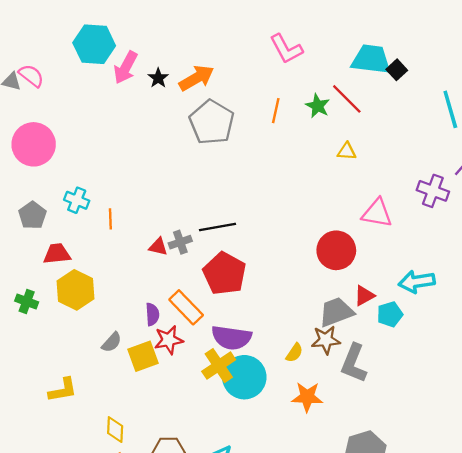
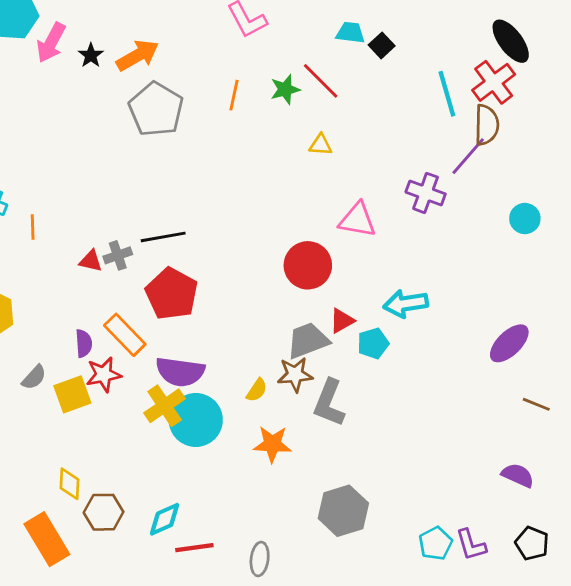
cyan trapezoid: (371, 59) -> (350, 33), size x0.6
green star: (318, 106) -> (285, 89), turned 30
yellow diamond: (115, 430) -> (70, 484), moved

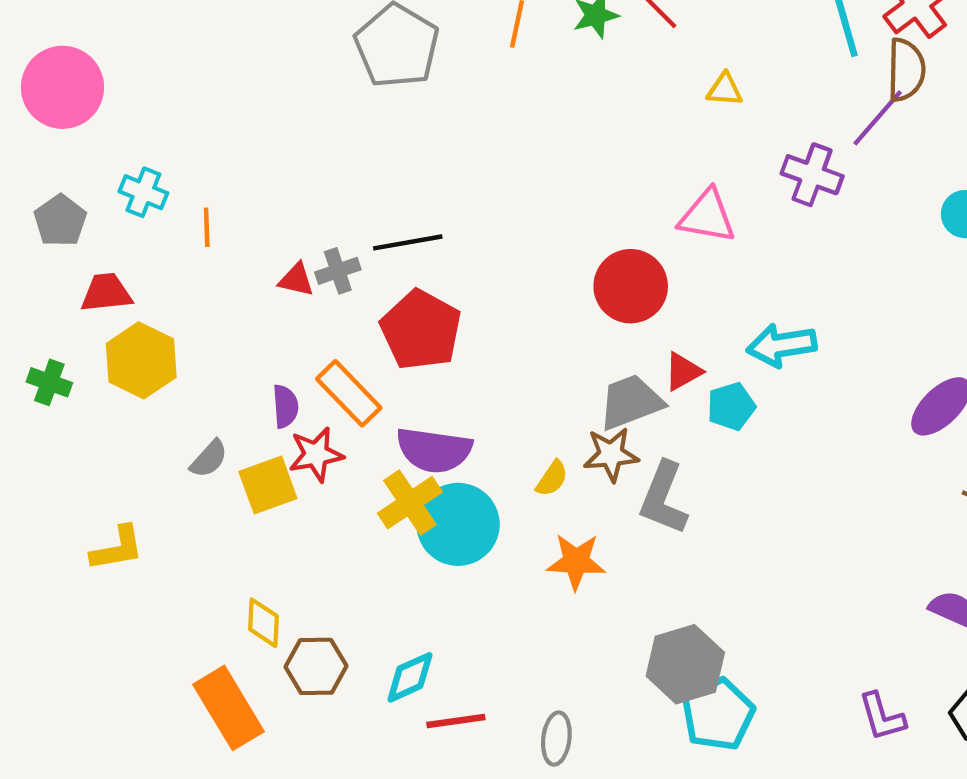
yellow triangle: (321, 145) -> (725, 90), moved
cyan pentagon: (436, 543) -> (718, 714), moved, size x1.4

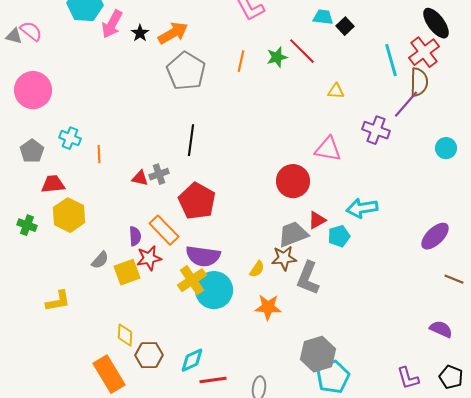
black line: (408, 242) -> (191, 140), moved, turned -72

